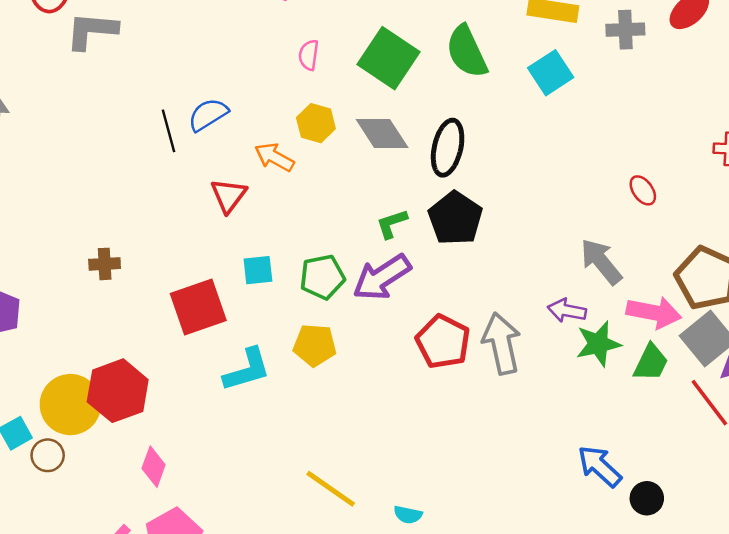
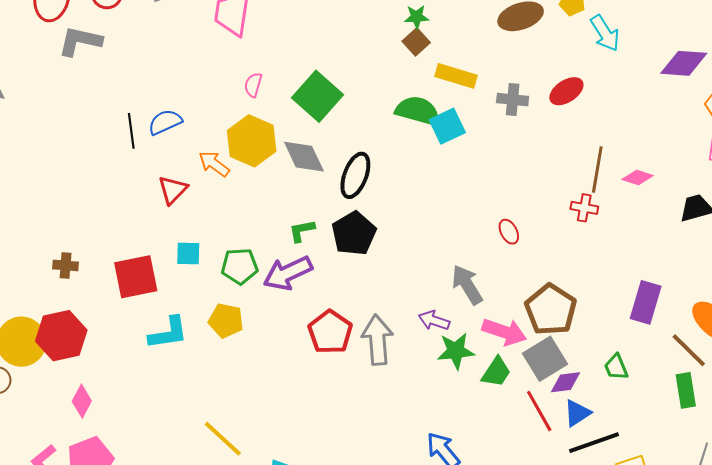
green semicircle: (467, 52) -> (418, 111), moved, turned 123
yellow hexagon: (316, 123) -> (252, 141), size x1.6
brown cross: (105, 264) -> (66, 265), moved

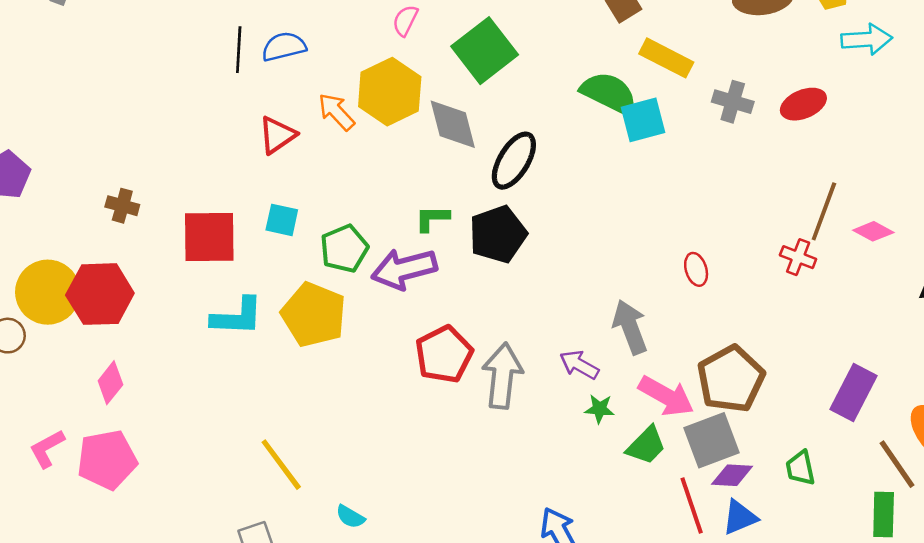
cyan arrow: (605, 33) -> (867, 39), turned -72
green pentagon: (240, 266) -> (344, 249), turned -30
yellow pentagon: (226, 321) -> (314, 315), size x1.4
green star: (456, 351) -> (600, 409), size x0.6

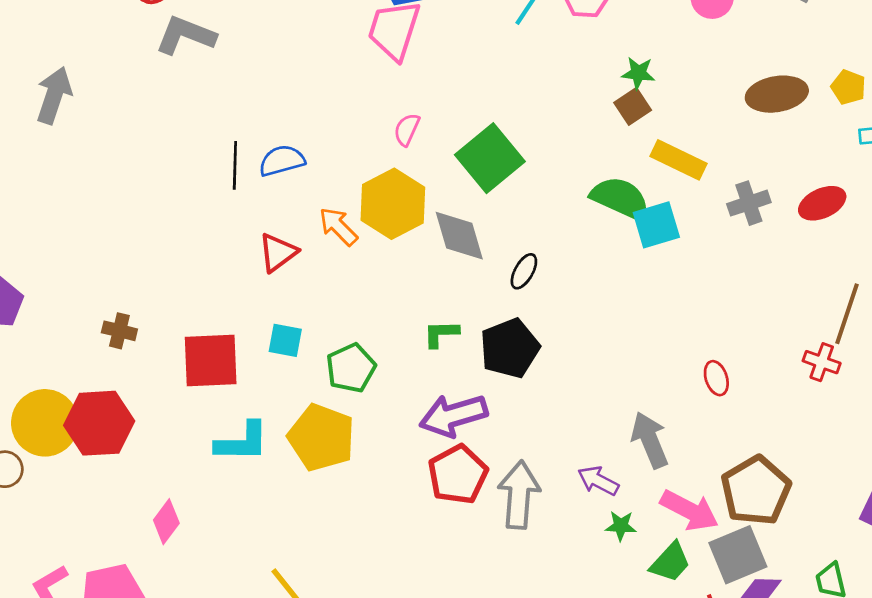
gray cross: (733, 102) -> (749, 203), turned -33
black ellipse: (514, 161) -> (524, 271), size x0.6
purple arrow: (404, 269) -> (453, 415), moved
pink diamond: (110, 383) -> (166, 522), moved

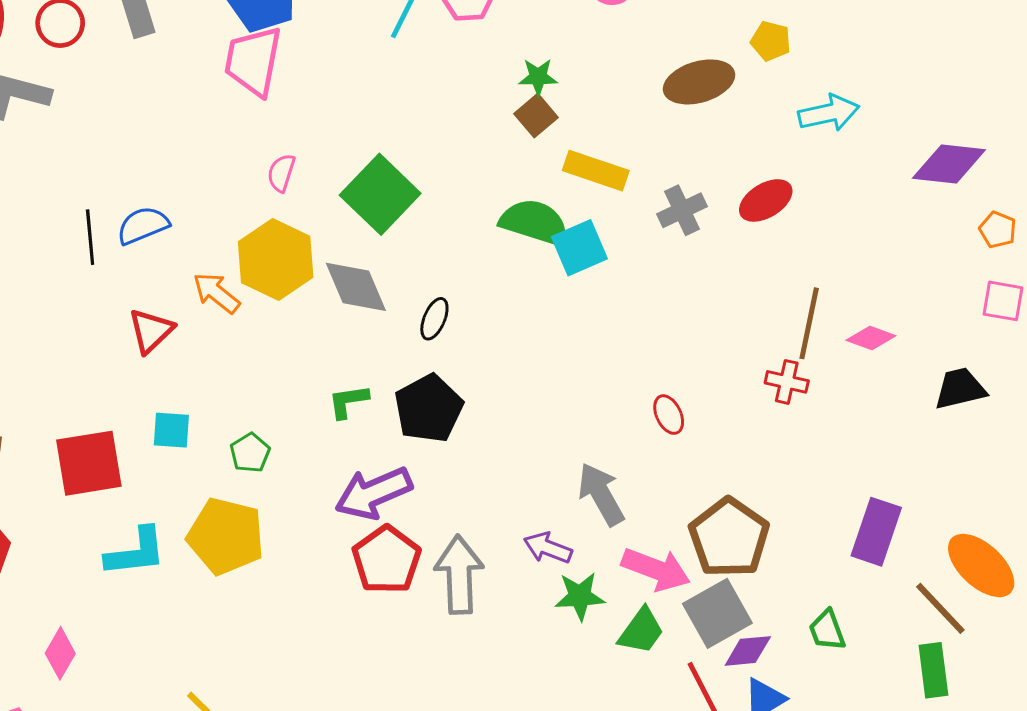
yellow pentagon: (848, 87) -> (771, 41), moved
green pentagon: (351, 368) -> (250, 453), size x0.7
green star: (621, 526) -> (580, 596), size x1.4

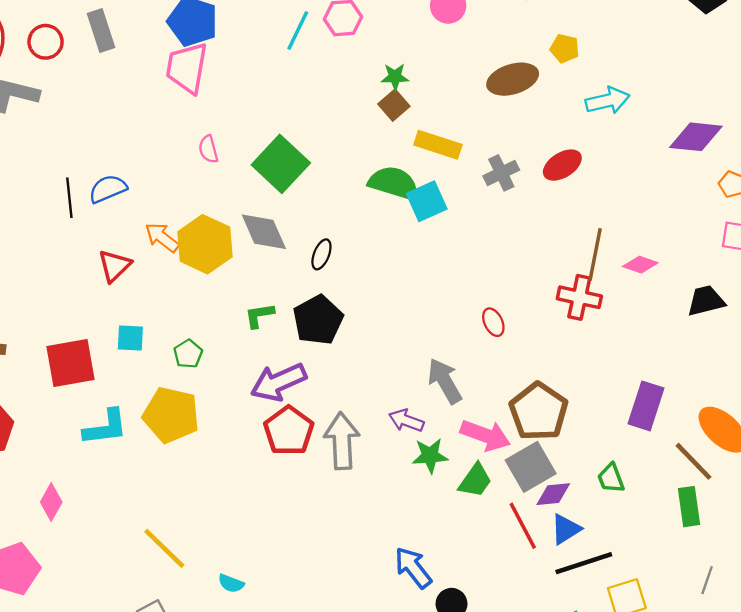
pink semicircle: (281, 173) -> (208, 149), turned -32
yellow hexagon: (276, 260) -> (205, 244), moved
red cross: (787, 382) -> (579, 297), size x1.4

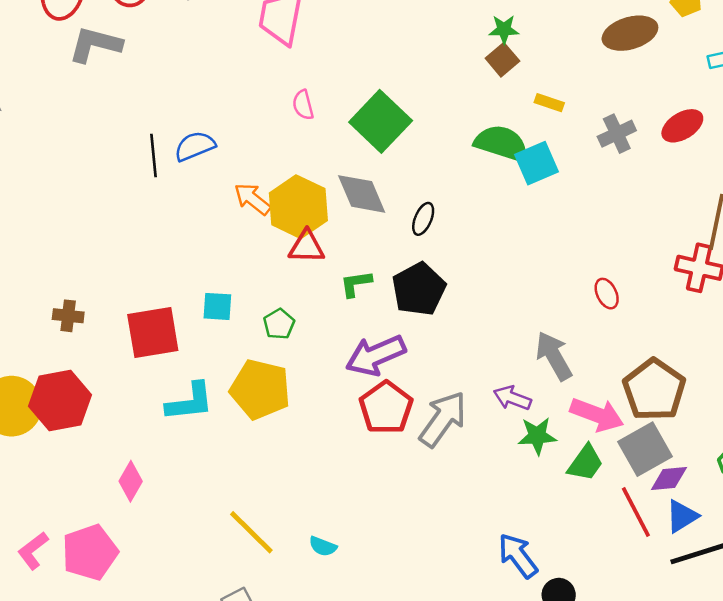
yellow rectangle: (438, 145) -> (549, 103), size x0.6
red triangle: (115, 266) -> (306, 247), moved, turned 45
gray arrow: (342, 441) -> (443, 419), turned 38
cyan semicircle: (231, 583) -> (323, 546), moved

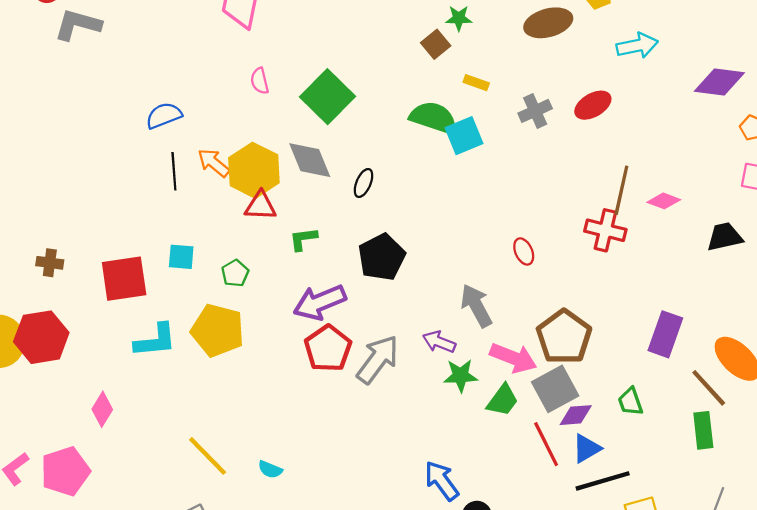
green star: (504, 29) -> (459, 18), moved
black line: (153, 155) -> (174, 171), moved
black pentagon: (419, 289) -> (382, 257), moved

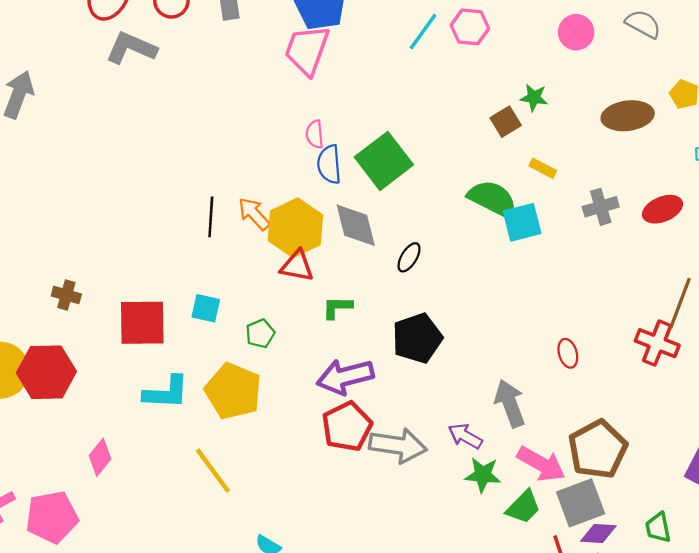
blue semicircle: (164, 116) -> (329, 164), moved, turned -81
gray arrow: (378, 359) -> (398, 445), turned 54
yellow line: (208, 456) -> (213, 471), moved

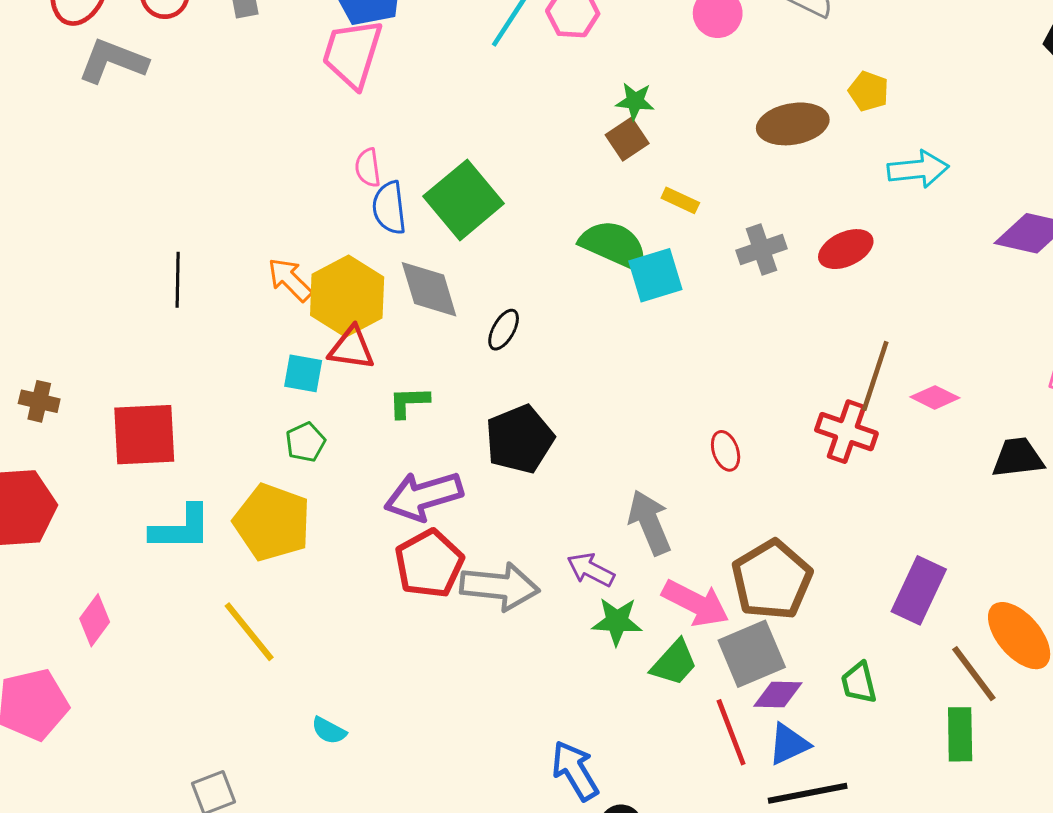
green star: (534, 98) -> (635, 101), moved
black line: (211, 217) -> (178, 280), moved
cyan square: (206, 308) -> (303, 373), moved

